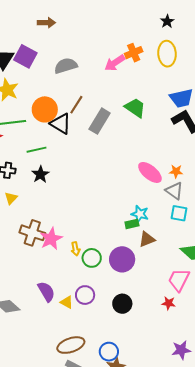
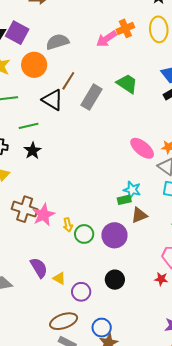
orange circle: (45, 109) -> (34, 65), moved
purple circle: (85, 295) -> (81, 292), moved

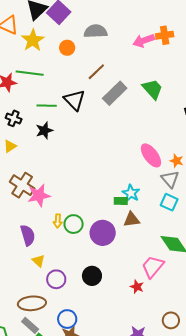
orange circle: (34, 65) -> (67, 48), size x0.6
black triangle: (53, 100) -> (74, 100), moved
yellow arrow: (68, 225) -> (58, 221), moved
purple semicircle: (39, 268) -> (28, 235), moved

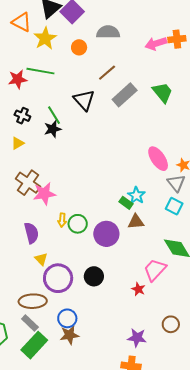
green line: (47, 106) -> (54, 115), moved, turned 54
green rectangle: (121, 201) -> (126, 203), turned 32
purple circle: (56, 279) -> (58, 278), size x1.5

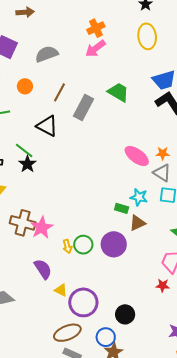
orange cross: (177, 39) -> (96, 28), moved
orange circle: (79, 47) -> (25, 86), moved
cyan star: (136, 195) -> (139, 197), moved
black circle: (94, 276) -> (125, 314), moved

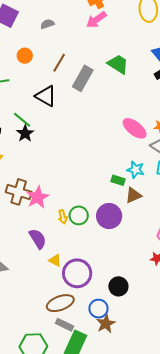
gray semicircle: (47, 54) -> (47, 24), size x0.6

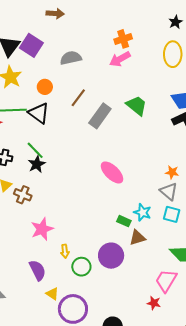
gray semicircle: (47, 24) -> (71, 58), size x1.5
black triangle: (46, 96) -> (39, 113), moved
pink ellipse: (135, 128) -> (112, 172), moved
brown cross: (19, 192) -> (23, 195), moved, size x0.7
green circle: (79, 215) -> (81, 267), moved

